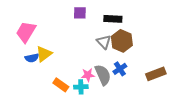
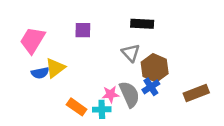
purple square: (80, 13) -> (83, 30), moved
brown hexagon: (122, 41) -> (155, 68), moved

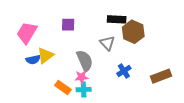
brown hexagon: (155, 68) -> (133, 32), moved
pink star: (111, 94) -> (82, 77), moved
gray semicircle: (129, 94) -> (85, 61), moved

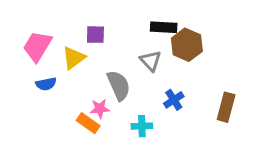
yellow triangle: (45, 55) -> (74, 58), moved
brown rectangle: (161, 76) -> (226, 107), turned -54
pink star: (82, 77) -> (100, 109), moved
cyan cross: (84, 90) -> (142, 126), moved

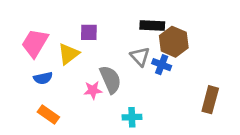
blue cross: (174, 100) -> (162, 65), moved, turned -36
pink star: (100, 109) -> (93, 90), moved
orange rectangle: (88, 123) -> (48, 115), moved

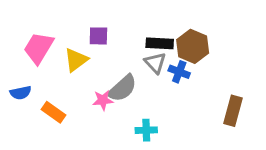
black rectangle: (152, 26) -> (160, 43), moved
blue semicircle: (43, 78) -> (21, 93), moved
gray semicircle: (110, 79) -> (122, 88), turned 72
orange rectangle: (48, 115) -> (54, 112), moved

